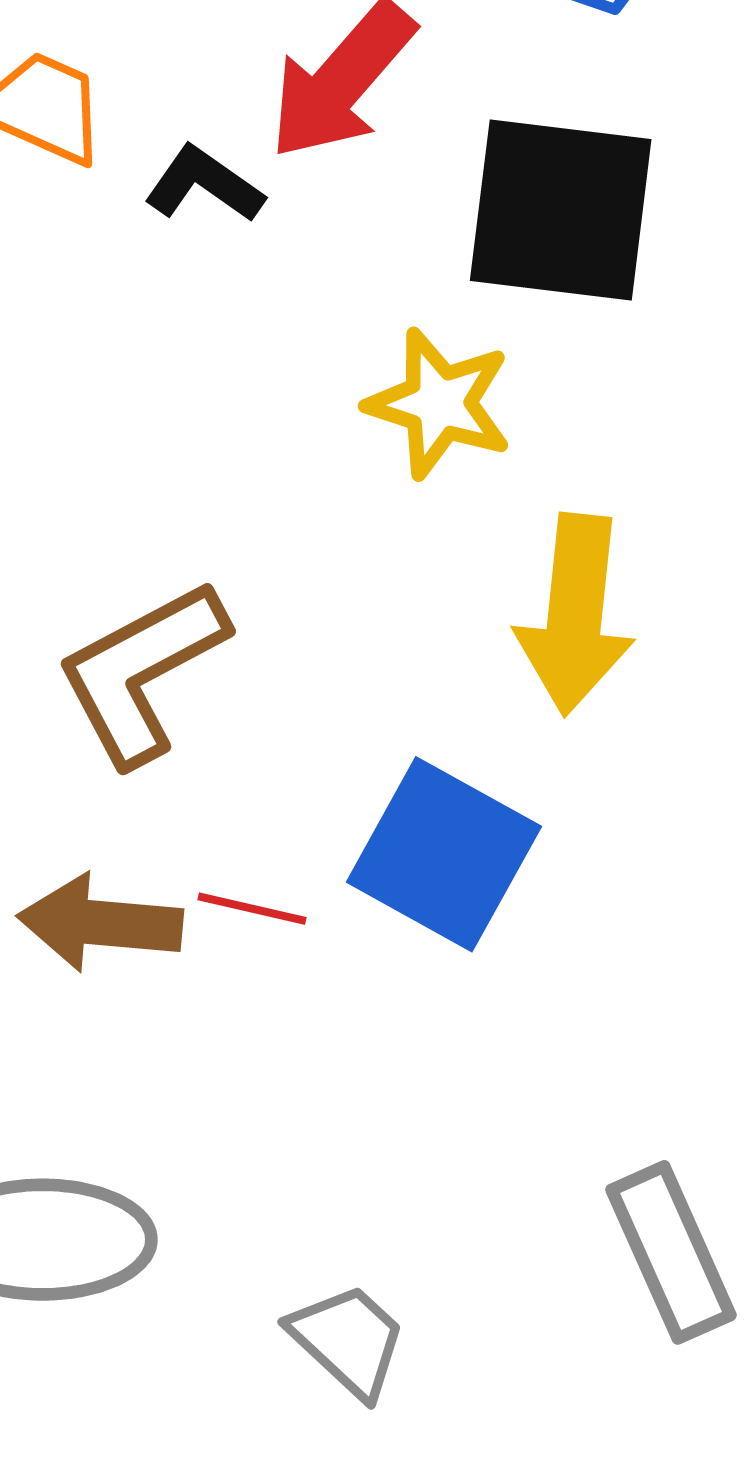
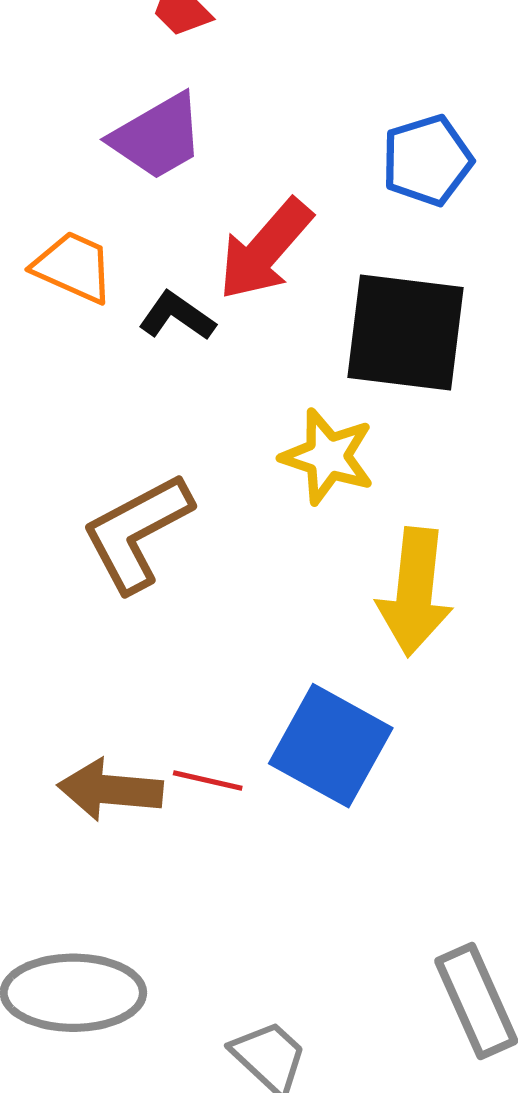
brown L-shape: (142, 672) -> (137, 532), moved

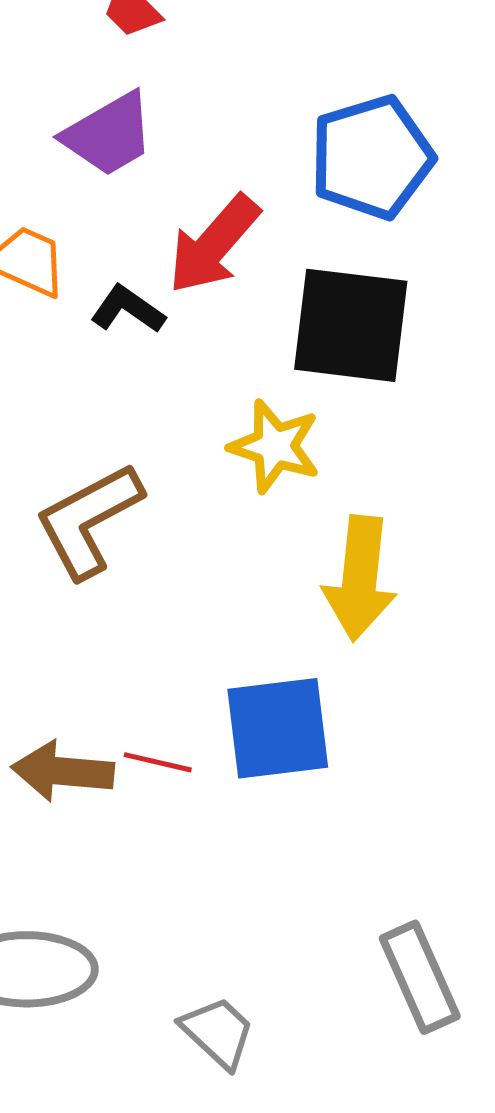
blue pentagon: (427, 160) -> (372, 157), size x1.4
blue square: (331, 746) -> (278, 728), turned -36

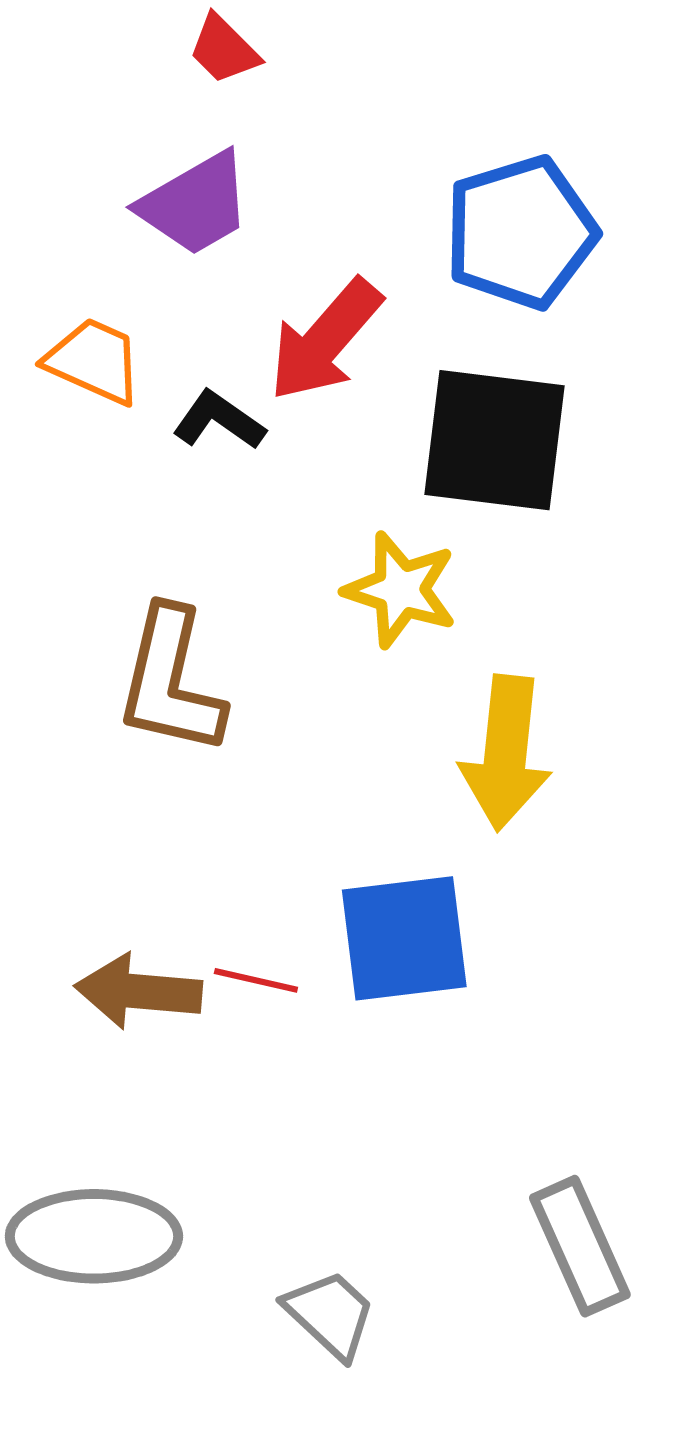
brown L-shape: (89, 520) -> (171, 681), turned -49

